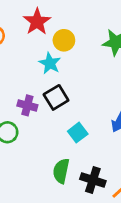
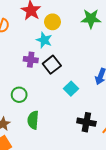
purple cross: (27, 105) -> (31, 60), moved
green semicircle: (61, 171) -> (33, 120), moved

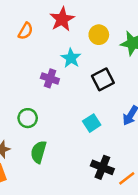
yellow circle: (52, 22) -> (99, 35), moved
black square: (52, 65) -> (103, 79), moved

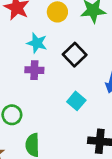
purple cross: (50, 78) -> (34, 70), moved

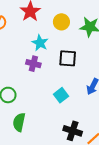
black square: (75, 55) -> (68, 58), turned 36

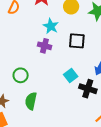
black cross: (73, 131) -> (88, 89), moved

